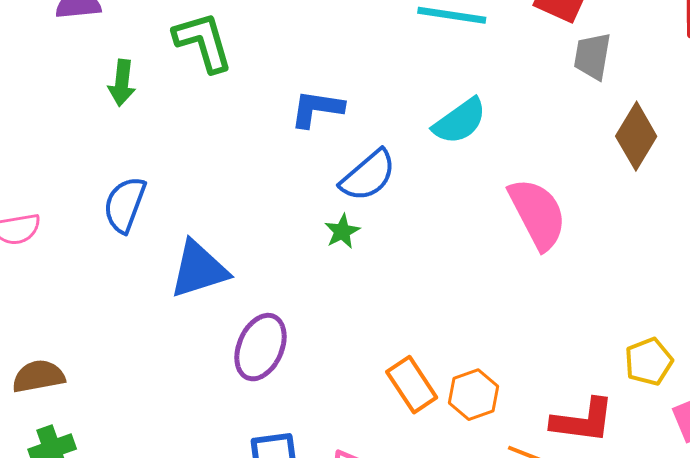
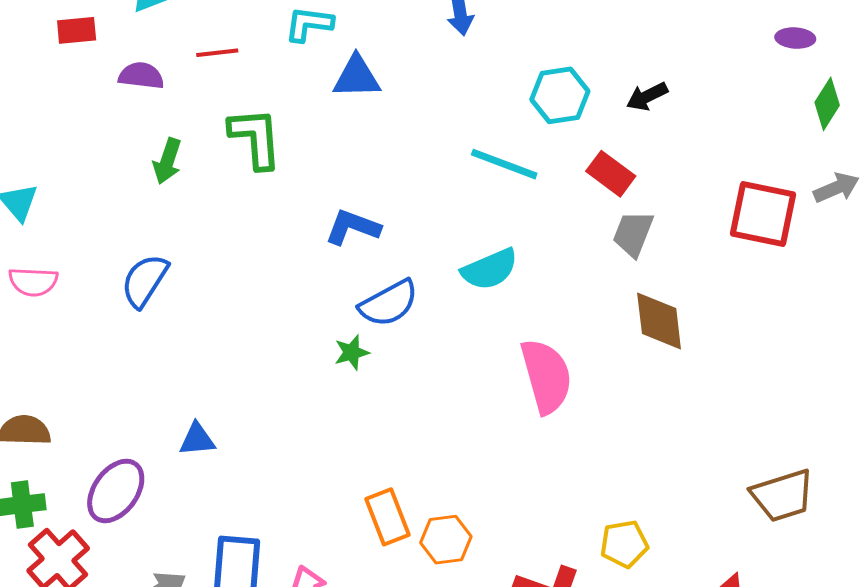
brown diamond: (636, 136) -> (659, 321), turned -50
blue triangle: (199, 269) -> (197, 439), moved, size x0.6
purple ellipse: (260, 347) -> (116, 491), moved

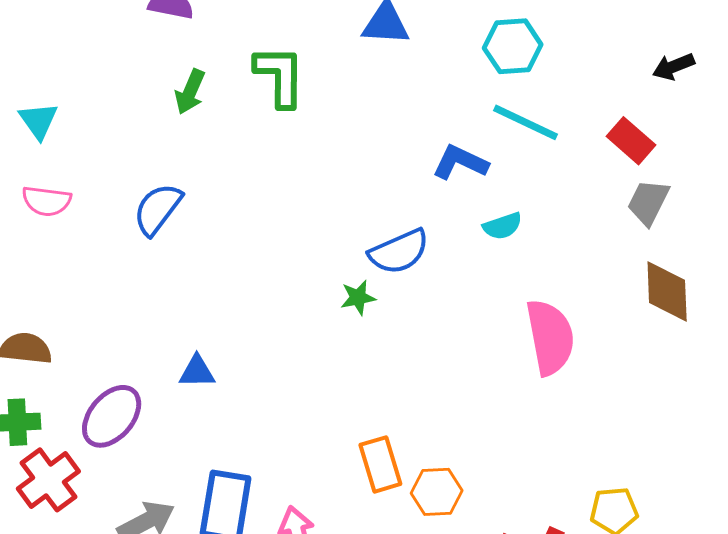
cyan hexagon: (560, 95) -> (513, 46), moved
blue L-shape: (353, 227) -> (460, 162), moved
cyan semicircle: (490, 269) -> (502, 226), size x0.7

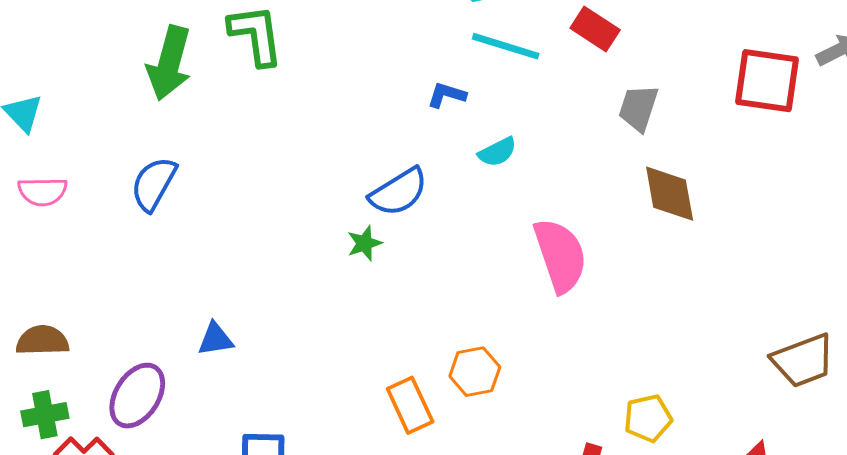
green arrow: (190, 92) -> (169, 63), size x1.6
red rectangle: (631, 141) -> (595, 29), moved
blue L-shape: (460, 162) -> (447, 95), size x0.7
orange hexagon: (437, 492) -> (475, 372), moved

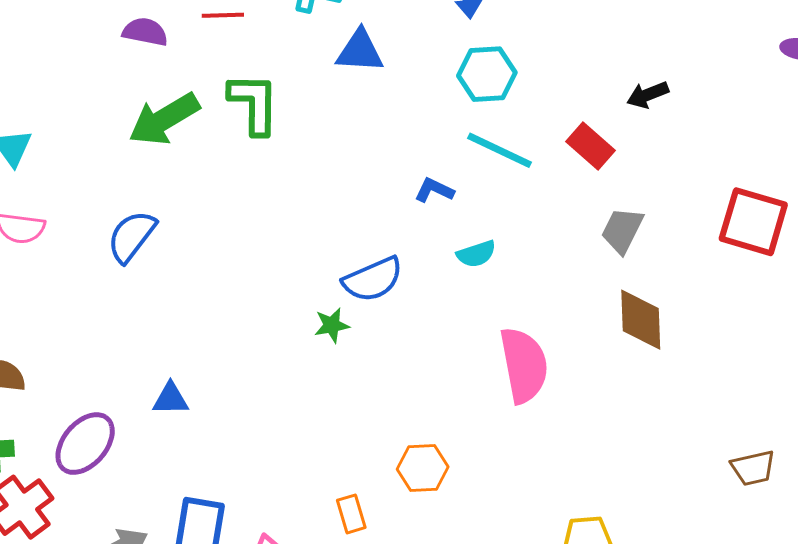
green arrow: (169, 63) -> (164, 119), turned 36
brown trapezoid: (803, 360) -> (753, 468), moved, size x0.7
orange rectangle: (410, 405) -> (351, 514), moved, size x0.7

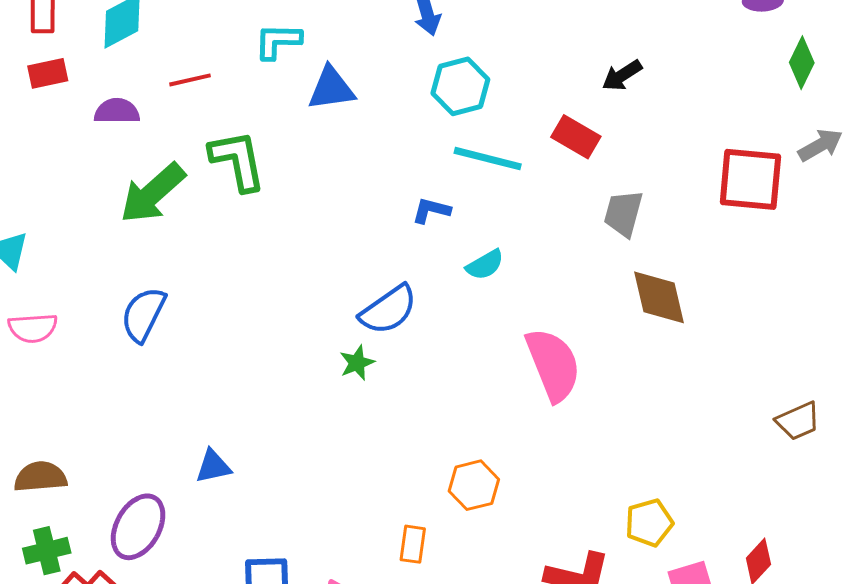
orange rectangle: (351, 514) -> (413, 544), turned 36

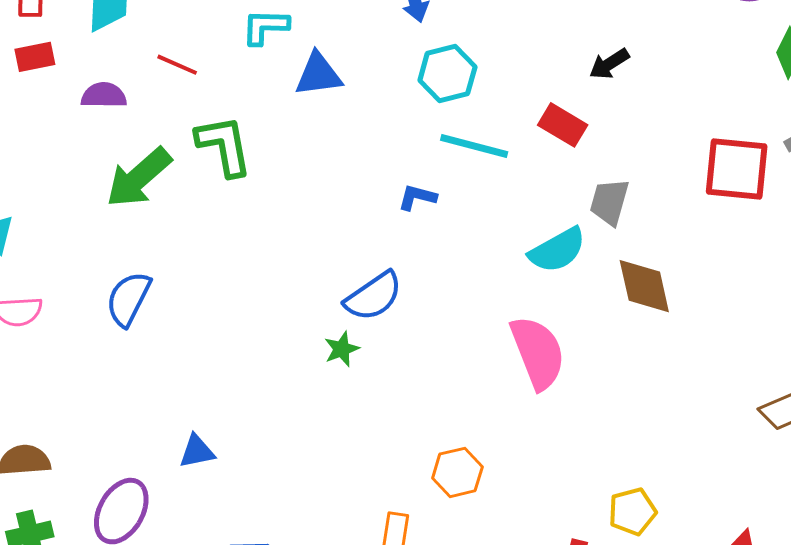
red line: (190, 80) -> (177, 65), turned 36
cyan semicircle: (485, 265) -> (557, 250), moved, size x1.5

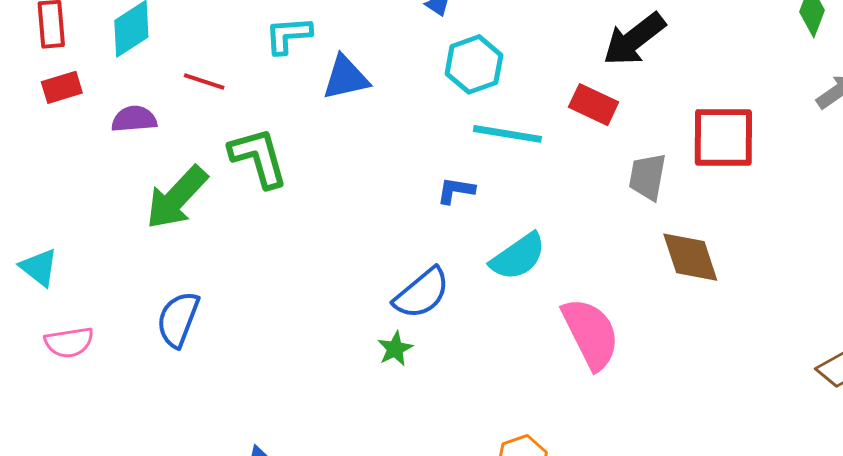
black arrow: (609, 64) -> (634, 39), size x1.6
red square: (737, 169) -> (723, 137), moved
cyan semicircle: (557, 250) -> (518, 257), moved

